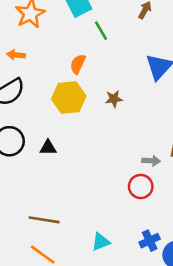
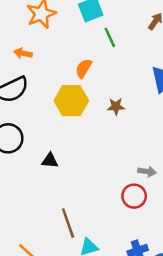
black triangle: (48, 148) -> (50, 161), moved
brown line: (44, 220) -> (68, 223), moved, turned 56

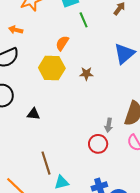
gray arrow: (147, 172) -> (109, 125), turned 88

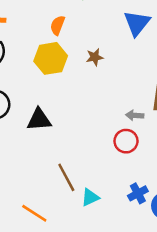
black triangle: (33, 114) -> (39, 120), size x1.5
gray arrow: (109, 125) -> (135, 115), turned 96

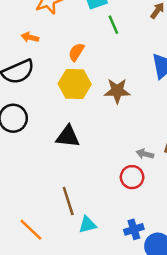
orange semicircle: (58, 25) -> (76, 52), moved
brown star: (95, 57) -> (117, 91), size x1.5
black triangle: (39, 120) -> (68, 136), moved

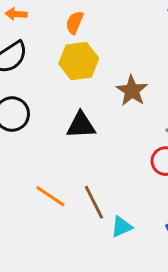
brown star: (117, 91) -> (132, 91), moved, turned -30
orange line: (31, 230) -> (50, 196), moved

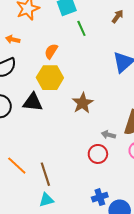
black triangle: (81, 125) -> (33, 102), moved
cyan triangle: (122, 227) -> (46, 200), moved

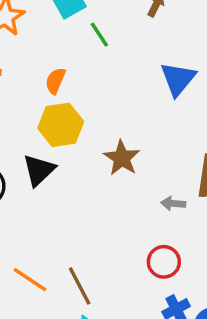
black triangle: (33, 102) -> (39, 170), turned -40
red circle: (98, 154) -> (164, 262), moved

